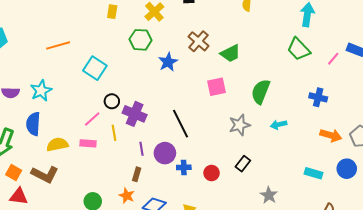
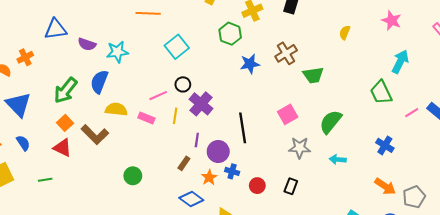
pink square: (216, 87) -> (288, 114), moved, turned -36
black rectangle: (243, 164) -> (291, 186), turned -35
orange star: (127, 196) -> (209, 177), moved

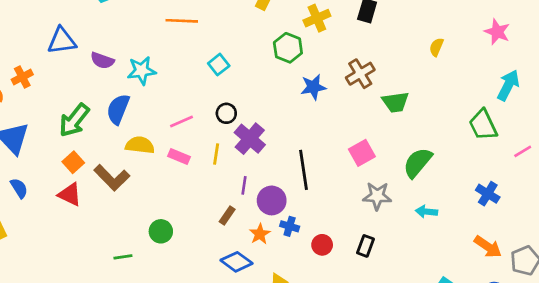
cyan square: (177, 47) -> (219, 65), size x0.7
pink line: (158, 96) -> (182, 122), moved
green line: (45, 180) -> (123, 257), moved

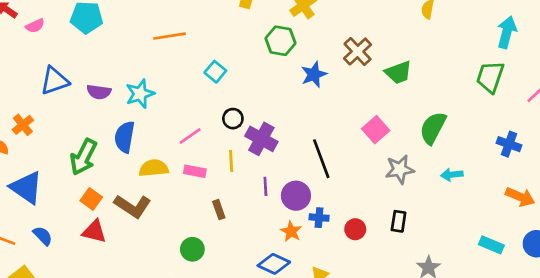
green trapezoid: (483, 125) -> (490, 77), turned 56
brown rectangle: (227, 216) -> (219, 210), moved, turned -42

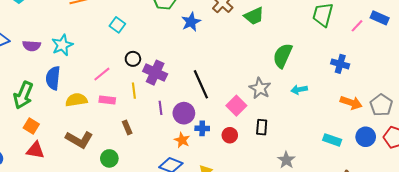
pink square: (376, 130) -> (236, 106), moved
gray star: (400, 169) -> (260, 88), turned -30
brown L-shape: (133, 206) -> (79, 140), moved

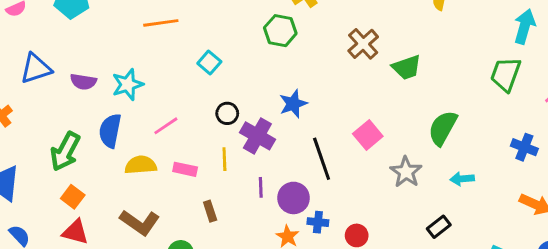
blue star: (191, 22) -> (293, 104), moved
pink line: (102, 74) -> (166, 126), moved
pink square: (236, 106) -> (368, 135), moved
black rectangle: (262, 127) -> (439, 227), moved, turned 42

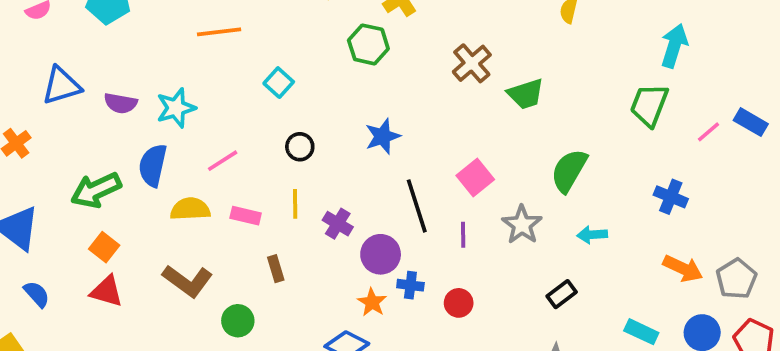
purple cross: (257, 136) -> (338, 224), moved, size x0.7
green arrow: (65, 151) -> (96, 190), turned 36
purple line: (261, 187) -> (463, 235), moved

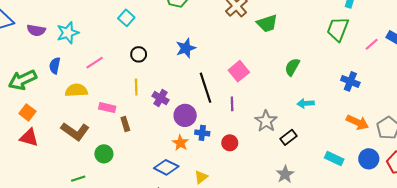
blue semicircle: (153, 165) -> (55, 66), size x0.7
green semicircle: (569, 171) -> (292, 67), size x0.7
pink rectangle: (246, 216) -> (107, 108), moved
gray star: (522, 225) -> (266, 121), moved

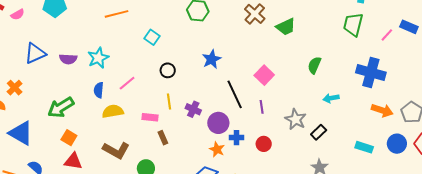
blue semicircle: (55, 66) -> (99, 90), moved
blue cross: (350, 81) -> (371, 72), size x1.6
pink rectangle: (107, 108) -> (150, 117), moved

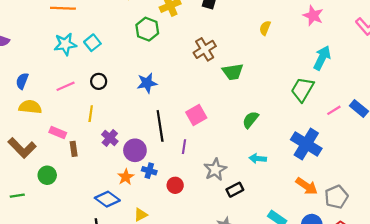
cyan star: (98, 58) -> (65, 44), moved
pink line: (127, 83) -> (66, 86), moved
purple cross: (193, 109) -> (110, 138), moved
pink rectangle: (150, 117) -> (58, 133), moved

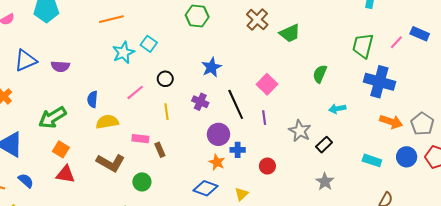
green trapezoid: (302, 90) -> (363, 46), moved
purple cross: (110, 138) -> (200, 102), moved
red circle: (175, 185) -> (267, 166), moved

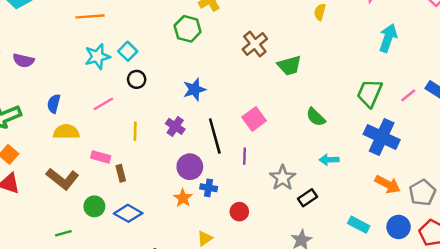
green semicircle: (320, 74) -> (316, 117), turned -78
black circle: (165, 79) -> (137, 79), moved
blue diamond: (206, 188) -> (128, 213), moved

